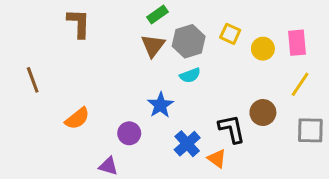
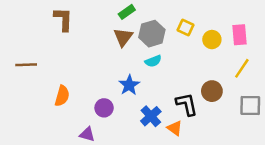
brown line: (33, 80) -> (26, 65), turned -72
orange semicircle: (77, 118) -> (62, 96), turned -36

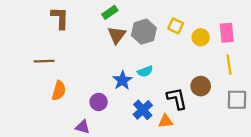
green rectangle: (127, 12) -> (110, 12), moved
cyan semicircle: (153, 61) -> (145, 71), moved
brown line: (26, 65) -> (44, 61), moved
yellow line: (242, 68) -> (229, 65), turned -42
orange triangle: (175, 128) -> (165, 121), turned -42

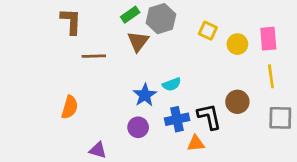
gray hexagon: (144, 32) -> (161, 19), moved
brown line: (44, 61) -> (94, 56), moved
purple circle: (99, 102) -> (138, 127), moved
blue cross: (143, 110) -> (177, 119), moved, turned 30

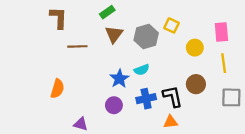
gray hexagon: (161, 19) -> (146, 37), moved
yellow circle: (237, 44) -> (195, 48), moved
orange triangle: (196, 143) -> (170, 122), moved

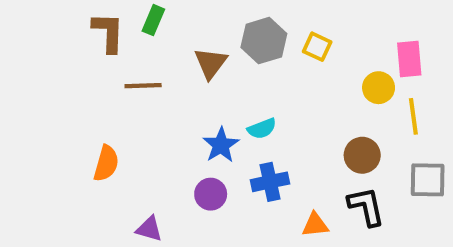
green rectangle: (107, 12) -> (153, 20), moved, turned -32
gray hexagon: (146, 37) -> (264, 41), moved
yellow circle: (195, 48) -> (379, 88), moved
black L-shape: (173, 96) -> (366, 206), moved

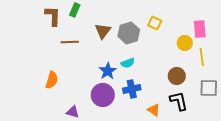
gray hexagon: (264, 41) -> (129, 33), moved
purple circle: (211, 194) -> (103, 95), size x1.5
orange triangle: (315, 225) -> (154, 110), turned 40

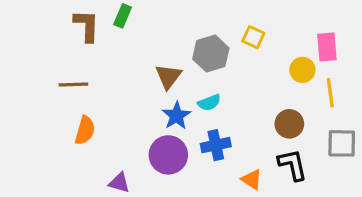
brown triangle: (103, 31) -> (168, 76), moved
brown line: (70, 42) -> (73, 85), moved

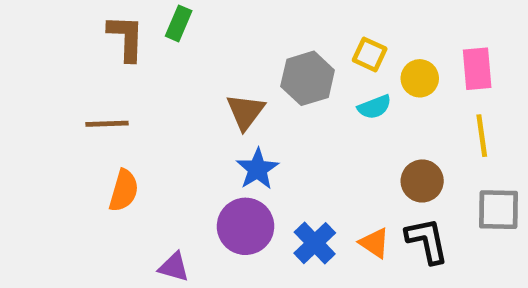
yellow circle: (302, 70) -> (420, 78), moved
cyan semicircle: (209, 103) -> (374, 107), moved
blue cross: (216, 145) -> (315, 243), moved, turned -32
orange triangle: (252, 179) -> (374, 243), moved

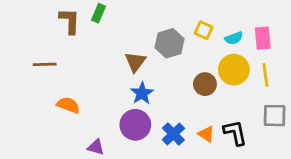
yellow circle: (420, 78) -> (234, 70), moved, size x1.5
cyan semicircle: (374, 107) -> (234, 38), moved
brown line: (107, 124) -> (45, 64), moved
brown circle: (422, 181) -> (205, 84), moved
orange semicircle: (124, 191) -> (68, 105), turned -85

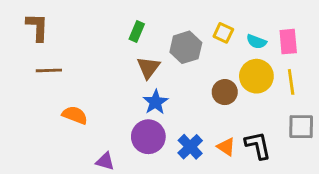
green rectangle: (99, 13) -> (137, 31), moved
brown L-shape: (70, 21) -> (37, 27), moved
cyan semicircle: (234, 38) -> (256, 42), turned 42

